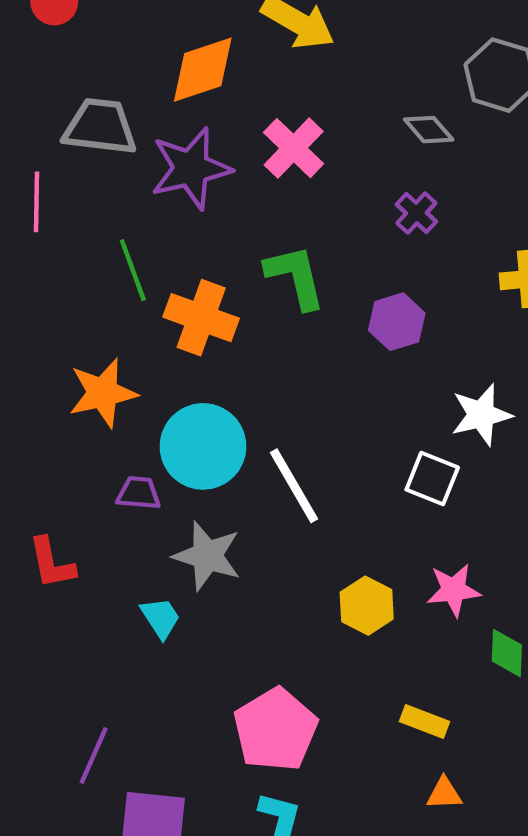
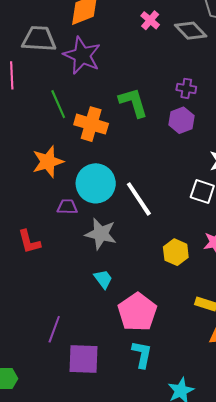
gray diamond: (429, 130) -> (191, 31), size x1.4
pink cross: (294, 148) -> (150, 20), moved, size x0.7
purple star: (191, 168) -> (82, 55), turned -30
purple cross: (416, 213) -> (186, 88), moved, turned -30
cyan trapezoid: (160, 618) -> (103, 279), moved

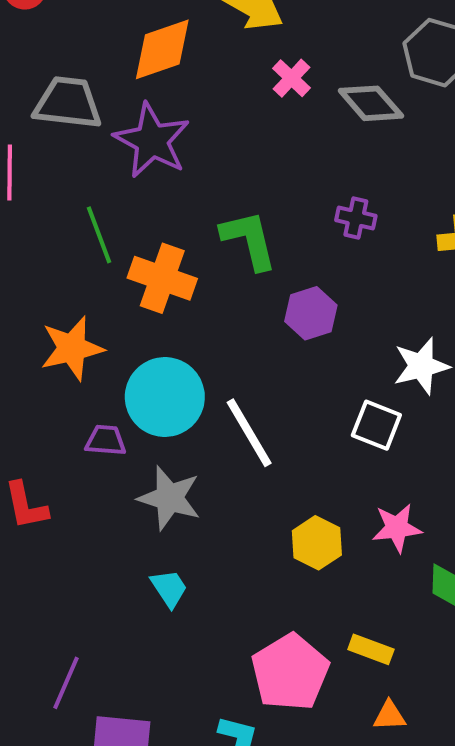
purple hexagon: (181, 120) -> (311, 313), moved
pink pentagon: (137, 312) -> (290, 672), moved

